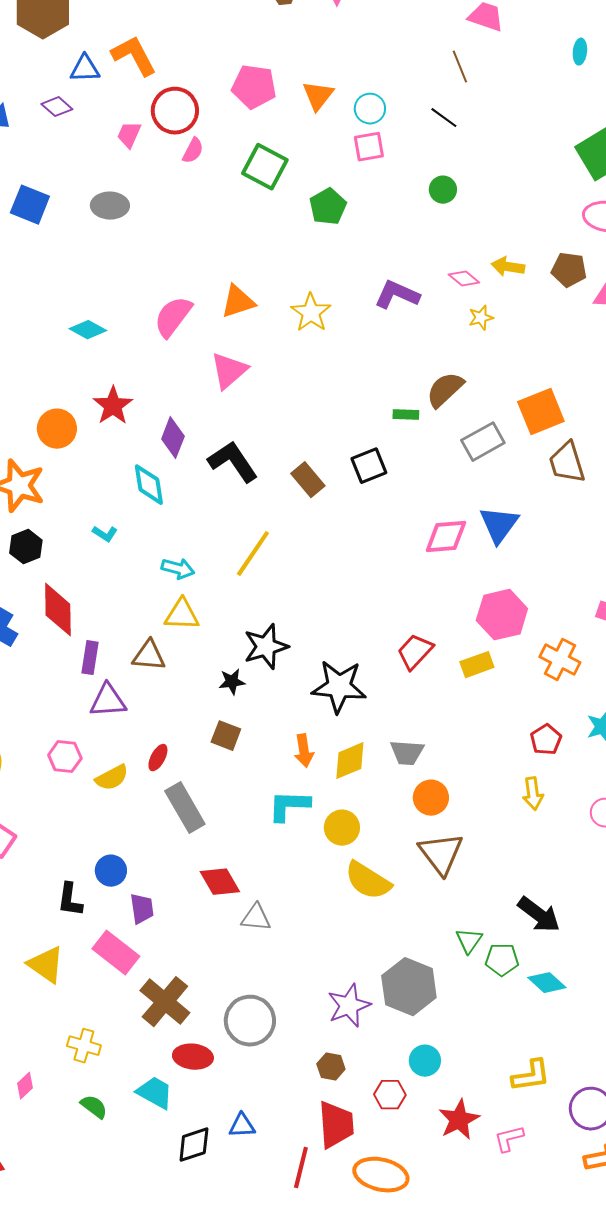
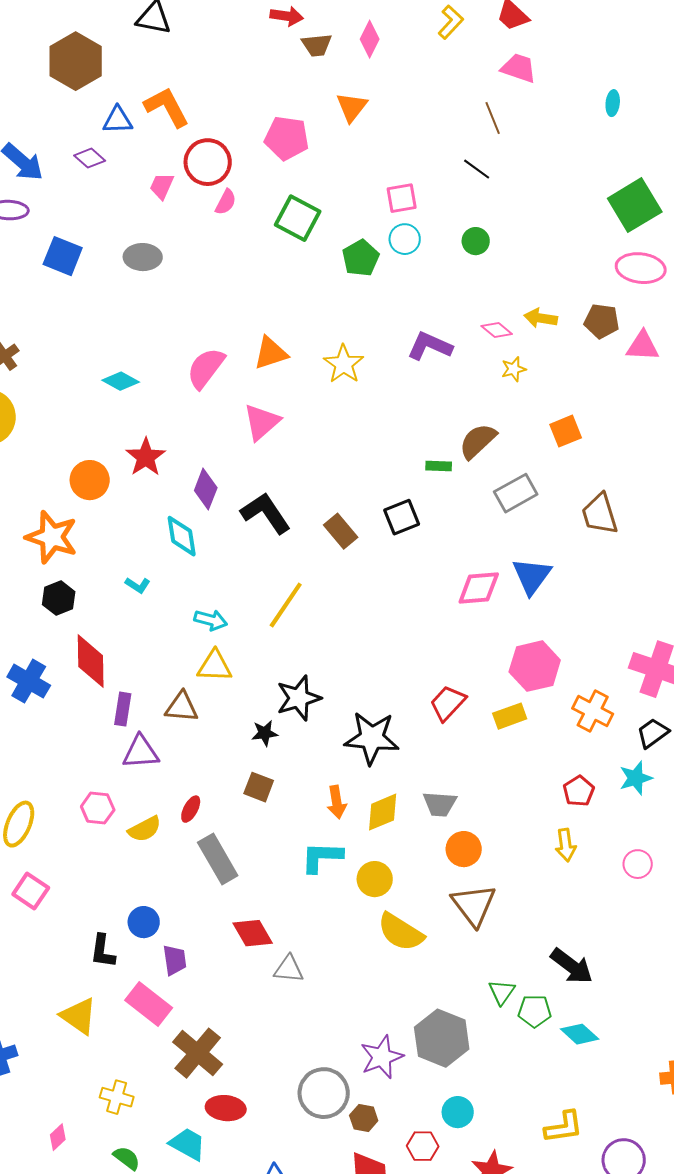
orange triangle: (318, 96) -> (352, 107), moved
cyan circle: (370, 109) -> (405, 239), moved
orange square: (541, 412) -> (566, 431), moved, size x0.7
gray circle: (250, 1021) -> (324, 1093), moved

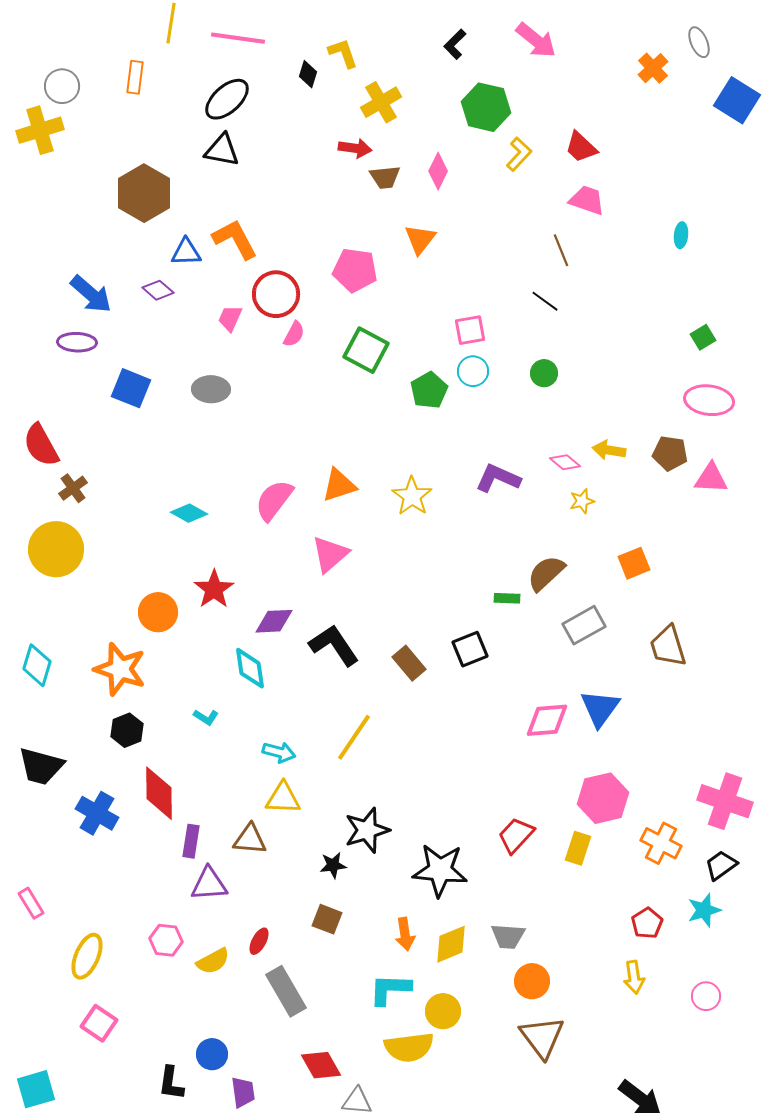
green square: (635, 205) -> (703, 337), size x0.5
purple diamond: (206, 489) -> (274, 621), turned 66
yellow rectangle: (510, 716) -> (578, 848), turned -52
yellow semicircle: (401, 932) -> (409, 1047), moved, turned -39

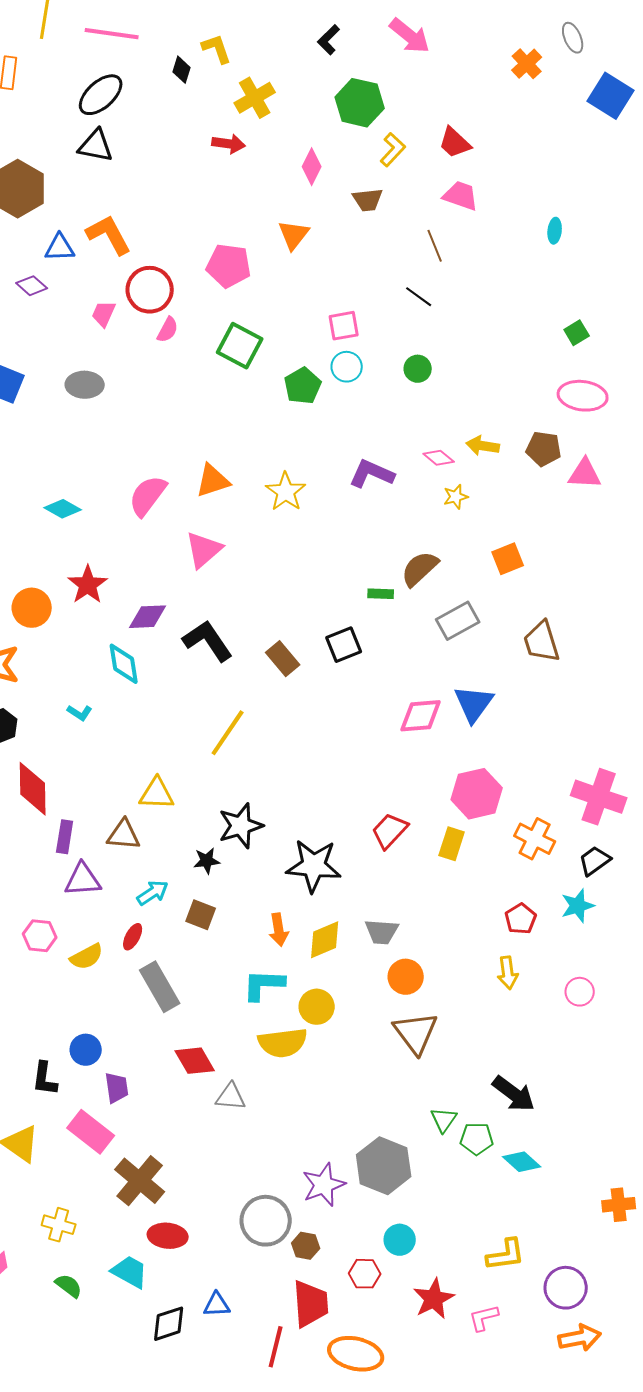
brown trapezoid: (385, 177) -> (368, 200), moved
cyan arrow: (279, 752) -> (153, 893), moved, turned -48

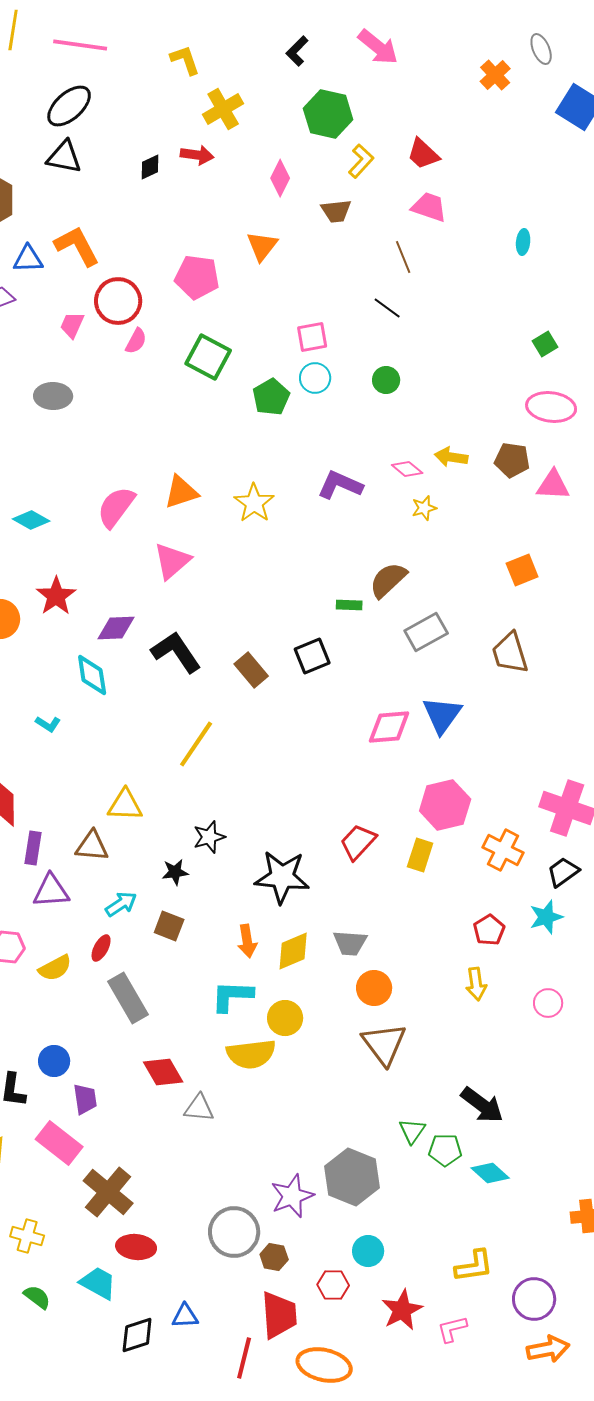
black diamond: (182, 70) -> (150, 167), moved, turned 48
orange square: (508, 559) -> (522, 570), moved
black star: (241, 826) -> (209, 837), size x0.7

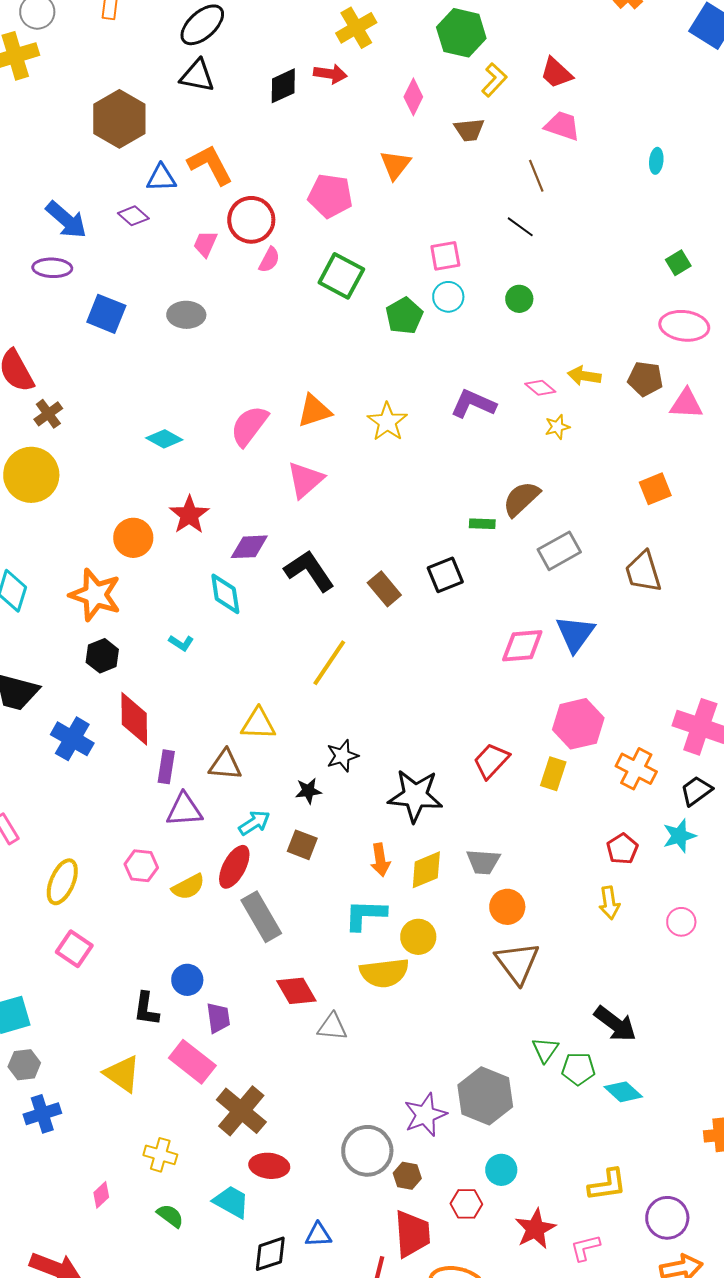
black diamond: (150, 167) -> (283, 86), size x1.4
red ellipse: (101, 948) -> (234, 867), size x1.6

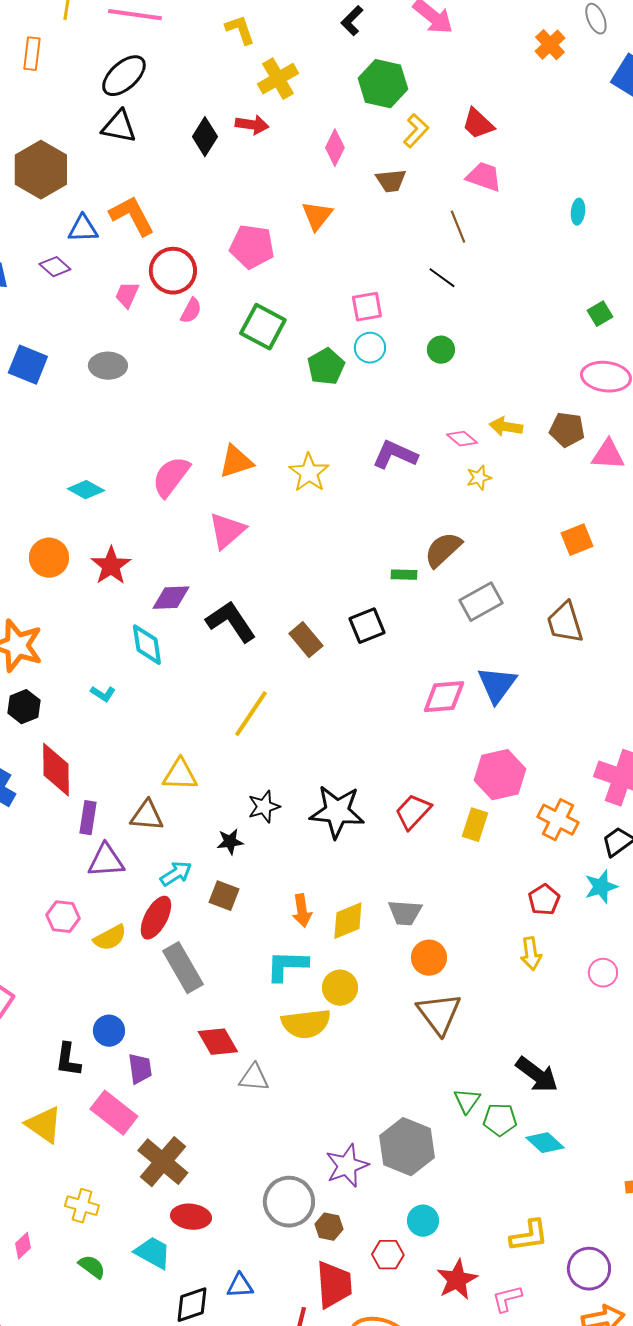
black diamond: (283, 86) -> (205, 137), turned -33
orange circle: (133, 538) -> (49, 558), moved
black star: (415, 796) -> (337, 812), moved

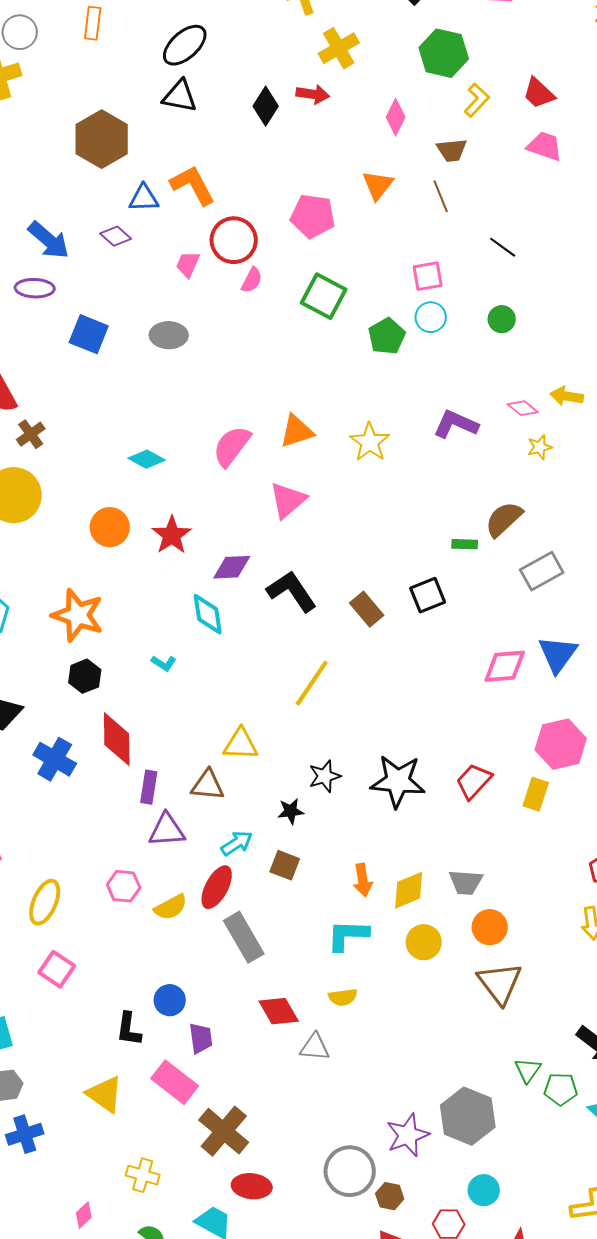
brown line: (458, 227) -> (441, 196), moved
yellow circle: (340, 988) -> (424, 942), moved
yellow semicircle: (306, 1024) -> (343, 997), moved, size x0.6

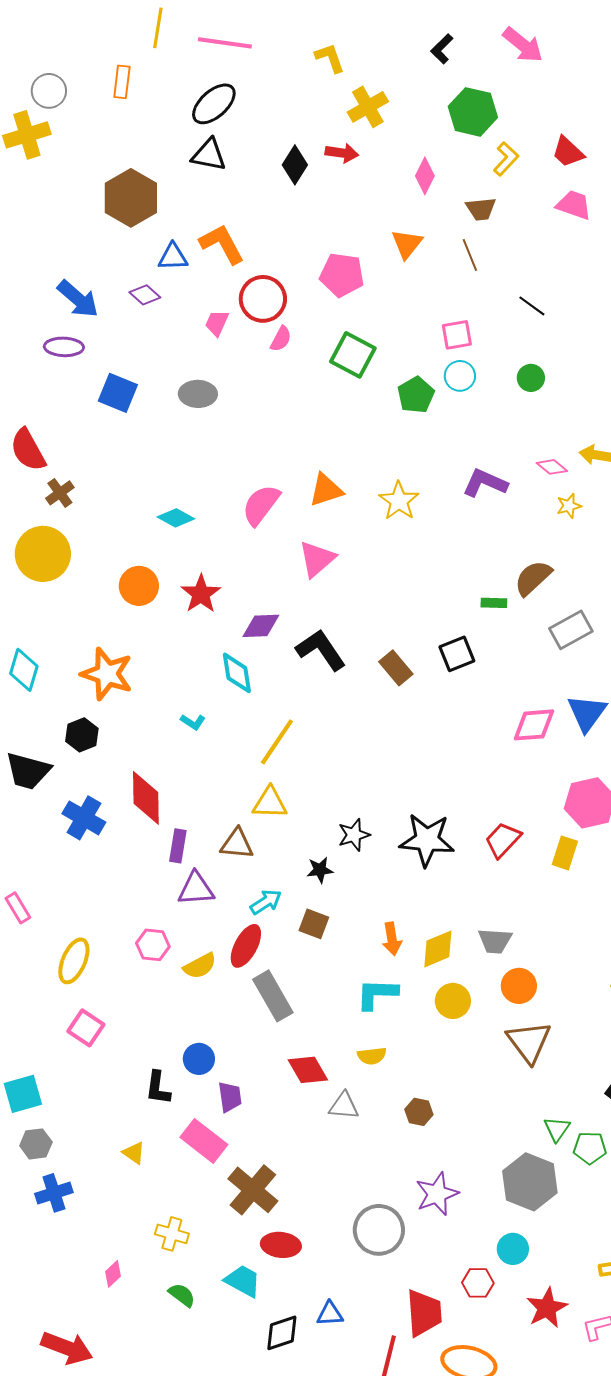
black hexagon: (85, 676) -> (82, 735), moved
yellow line: (312, 683) -> (277, 742), moved
yellow triangle: (105, 1094) -> (134, 1153), size x0.6
gray hexagon: (468, 1116) -> (530, 1182), moved
brown hexagon: (390, 1196) -> (419, 1112), moved

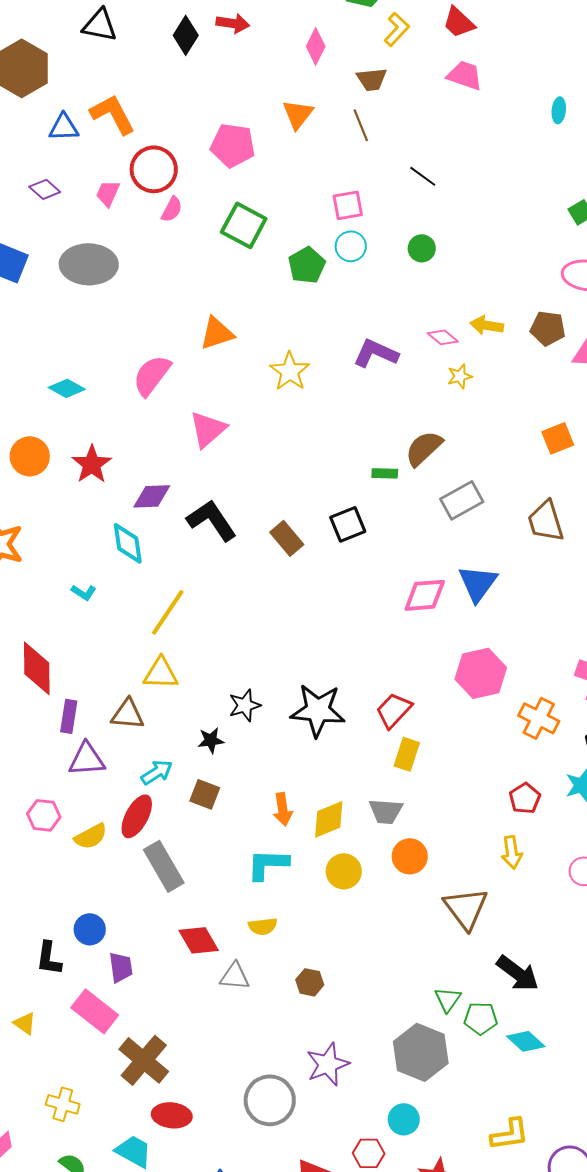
purple diamond: (145, 295) -> (45, 189), moved
gray ellipse: (198, 394) -> (89, 264), size x1.5
orange triangle: (326, 490) -> (217, 333), moved
yellow rectangle: (565, 853) -> (407, 754), moved
brown triangle: (529, 1042) -> (466, 908), moved

